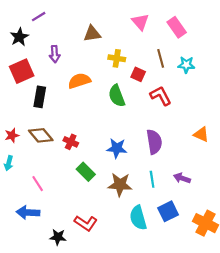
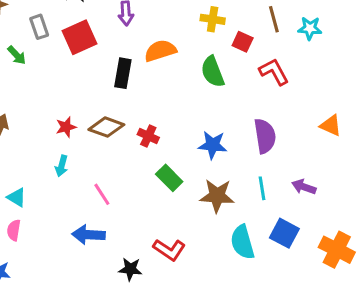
black rectangle: (40, 97) -> (123, 73), moved
brown diamond: (41, 135) -> (106, 127), turned -30
blue square: (168, 211) -> (284, 233), turned -36

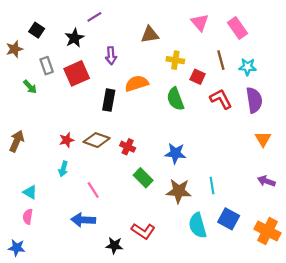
orange triangle: (331, 126) -> (263, 139), turned 35
purple semicircle: (265, 136) -> (254, 100), moved
purple arrow: (304, 187) -> (266, 181), moved

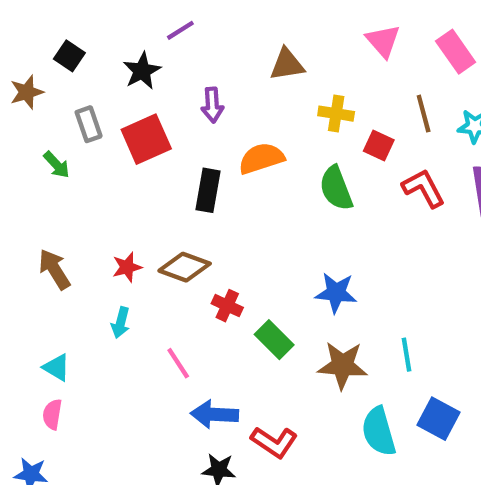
brown arrow: (17, 141) -> (54, 269), moved, turned -55
red cross: (128, 147) -> (227, 306), moved
blue arrow: (83, 220) -> (214, 414), moved

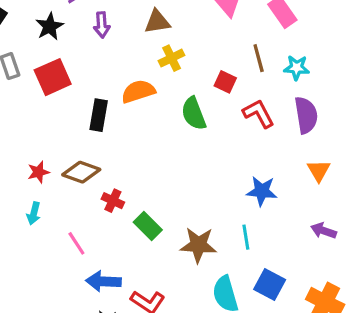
purple arrow: (212, 105) -> (102, 25), moved
yellow cross: (336, 114) -> (171, 58), moved, turned -35
blue star: (336, 293) -> (262, 191), moved

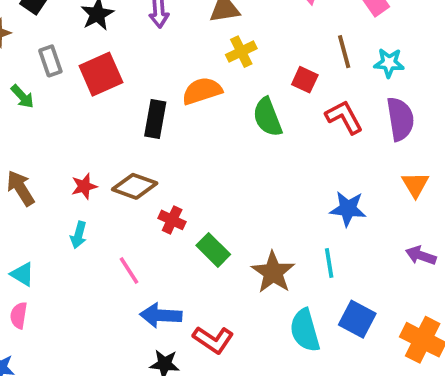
brown star: (198, 245) -> (273, 272), turned 30

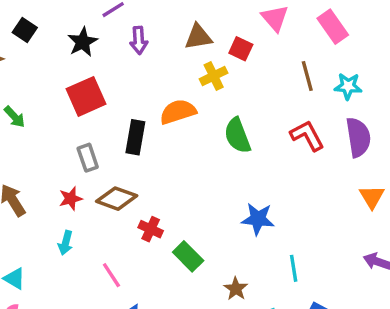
gray rectangle: (50, 61) -> (88, 158), moved
red square: (305, 80) -> (241, 49), moved
blue star: (348, 209) -> (258, 219), moved
brown star: (273, 272) -> (236, 289), moved, size x0.6

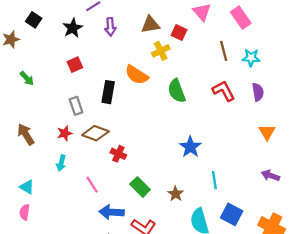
red square: (86, 96) -> (75, 65), size x0.6
orange semicircle: (178, 112) -> (137, 75), turned -130
purple semicircle: (358, 137) -> (258, 92), size x0.7
blue star: (258, 219) -> (190, 147), turned 30
green rectangle: (188, 256) -> (140, 187), moved

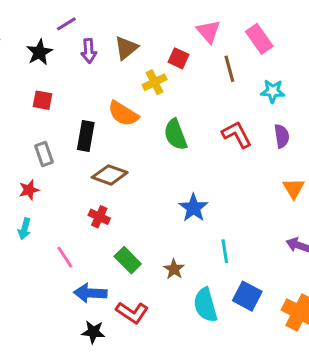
brown triangle: (150, 25) -> (126, 48), moved, turned -30
brown line: (224, 51) -> (229, 69), moved
red square: (75, 65) -> (42, 100), turned 35
brown diamond: (95, 133) -> (110, 175), moved

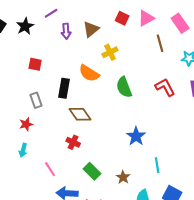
pink triangle: (208, 31) -> (146, 18), turned 42
black star: (39, 52) -> (25, 26), moved
red square: (178, 58) -> (122, 18), moved
brown diamond: (110, 175) -> (80, 114), turned 35

